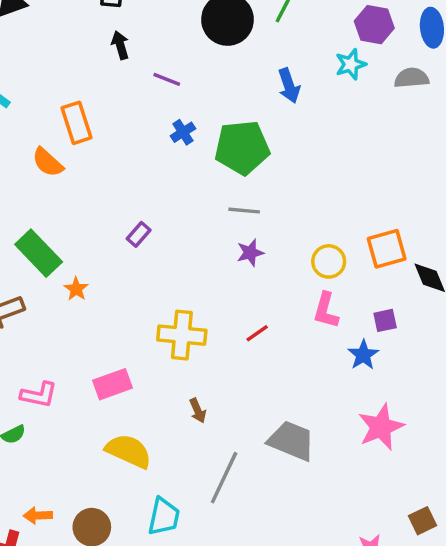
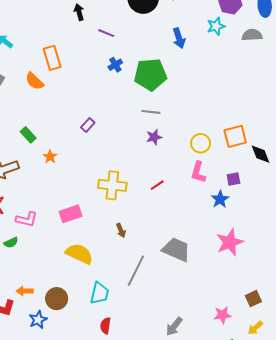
green rectangle: (39, 253) -> (28, 135), size x0.6

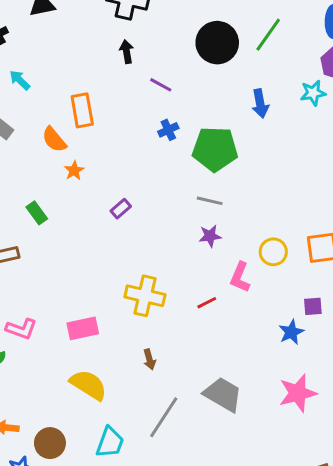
orange star: (50, 157) -> (74, 171), moved
pink L-shape: (198, 172) -> (240, 277), moved

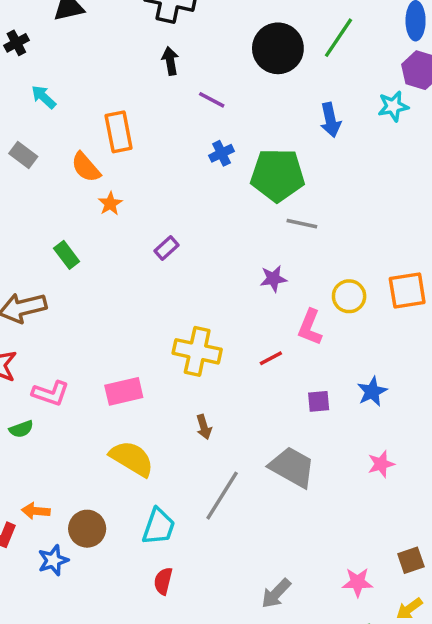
gray line: (210, 201) -> (302, 224), moved
purple square: (313, 306) -> (319, 401), moved
pink star: (298, 393) -> (381, 464), size x0.6

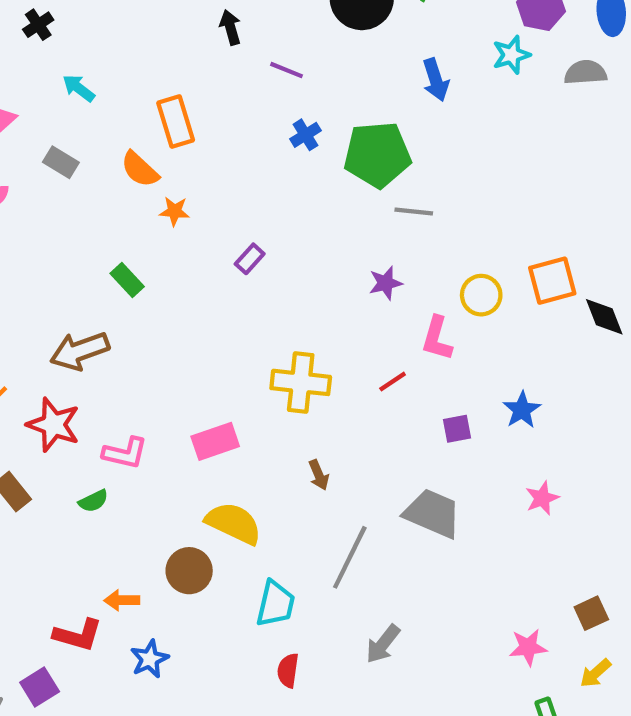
orange star: (110, 204) -> (175, 211), turned -30
brown circle: (87, 529) -> (189, 571), moved
gray arrow: (276, 593) -> (383, 644), moved

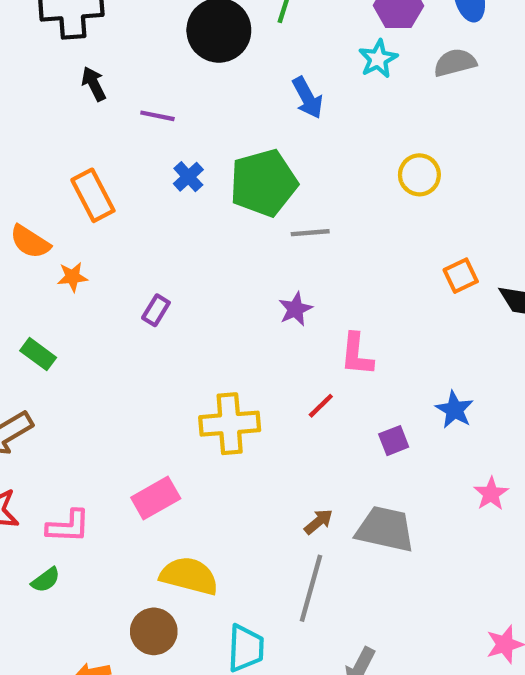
orange rectangle: (176, 122) -> (93, 195), moved
orange square: (552, 281) -> (461, 276), size x0.7
yellow circle: (481, 295) -> (419, 175), moved
brown arrow: (319, 475) -> (318, 522), moved, turned -96

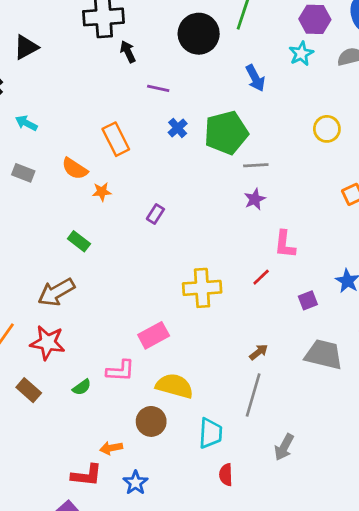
black arrow: (94, 84) -> (128, 52), moved
purple star: (295, 309) -> (255, 199), moved
pink L-shape: (68, 526) -> (120, 371), moved
gray trapezoid: (385, 529) -> (324, 355), moved

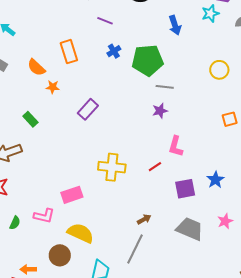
purple rectangle: (155, 214) -> (88, 109), size x1.5
purple square: (308, 300) -> (185, 189), size x1.5
green semicircle: (82, 387) -> (15, 223), turned -40

